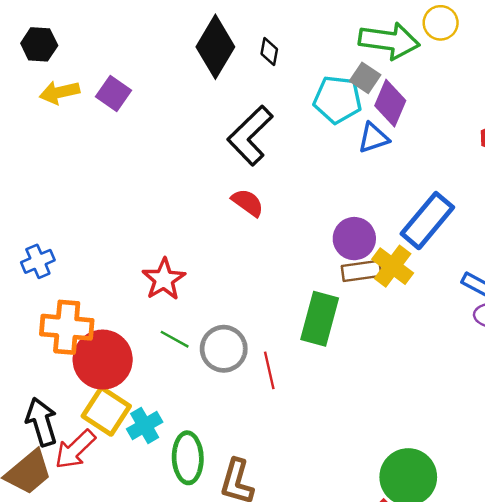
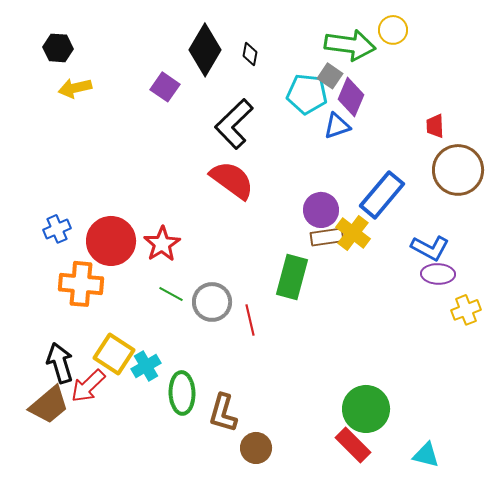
purple square: (113, 94) -> (165, 87), moved
red semicircle: (248, 203) -> (232, 180), size x1.6
red circle: (103, 360) -> (111, 241), moved

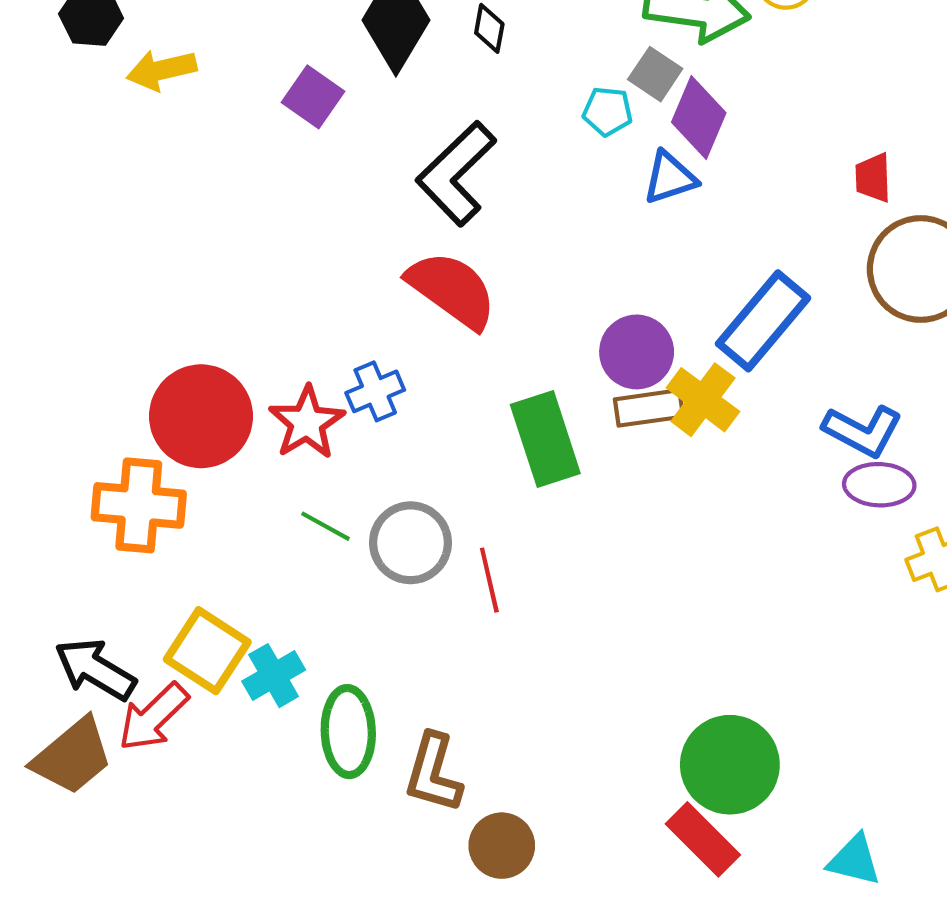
yellow arrow: (75, 88) -> (162, 70), moved
cyan pentagon: (307, 94) -> (608, 111), size x0.6
blue cross: (57, 229) -> (375, 391), moved
green rectangle: (292, 277) -> (545, 439), moved, turned -33
black arrow: (60, 363) -> (95, 669), turned -42

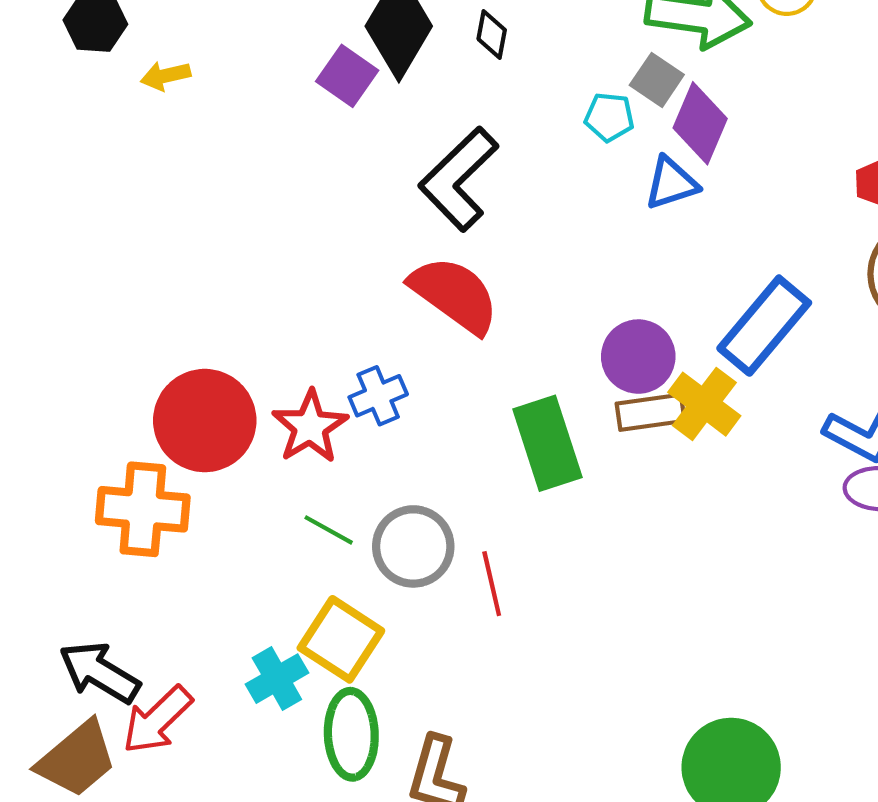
yellow arrow: (162, 70) -> (166, 76), size x0.7
purple square: (313, 97) -> (347, 76), moved
yellow square: (207, 651) -> (341, 639), moved

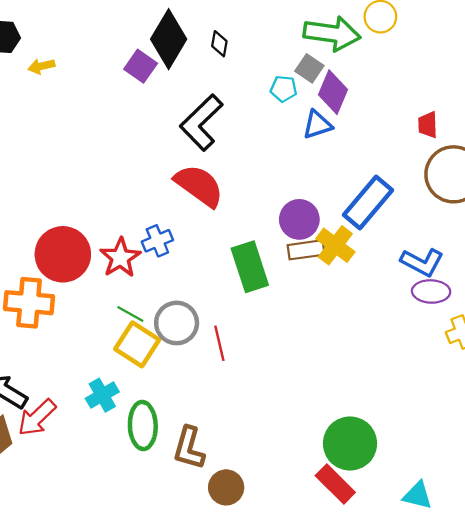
yellow square: (341, 639) -> (137, 344), moved

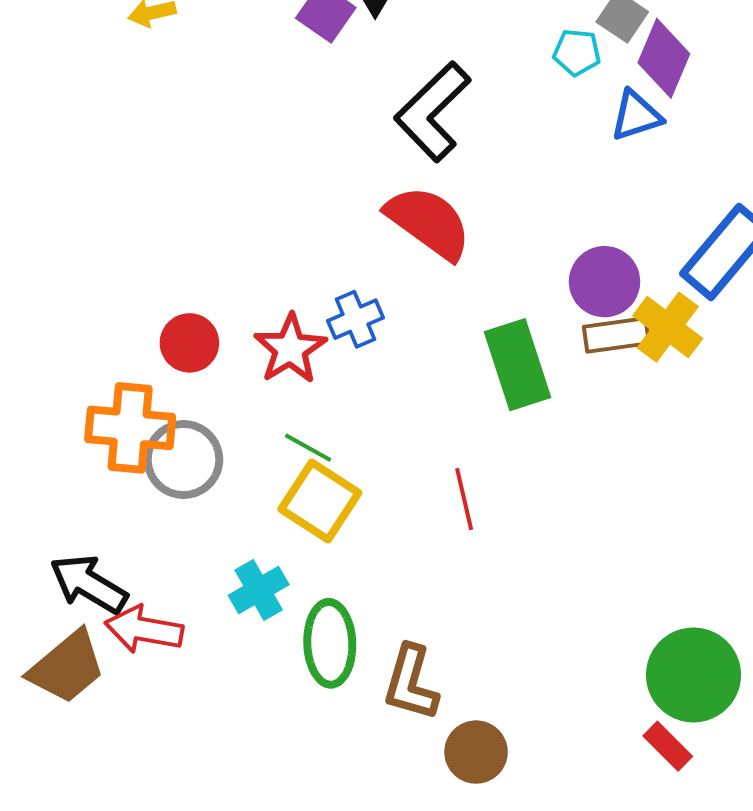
red circle: (63, 254) -> (189, 343), size x0.6
gray circle: (177, 323) -> (184, 460), moved
red arrow: (37, 418) -> (144, 629), turned 54
red rectangle: (335, 484) -> (668, 746), size x0.7

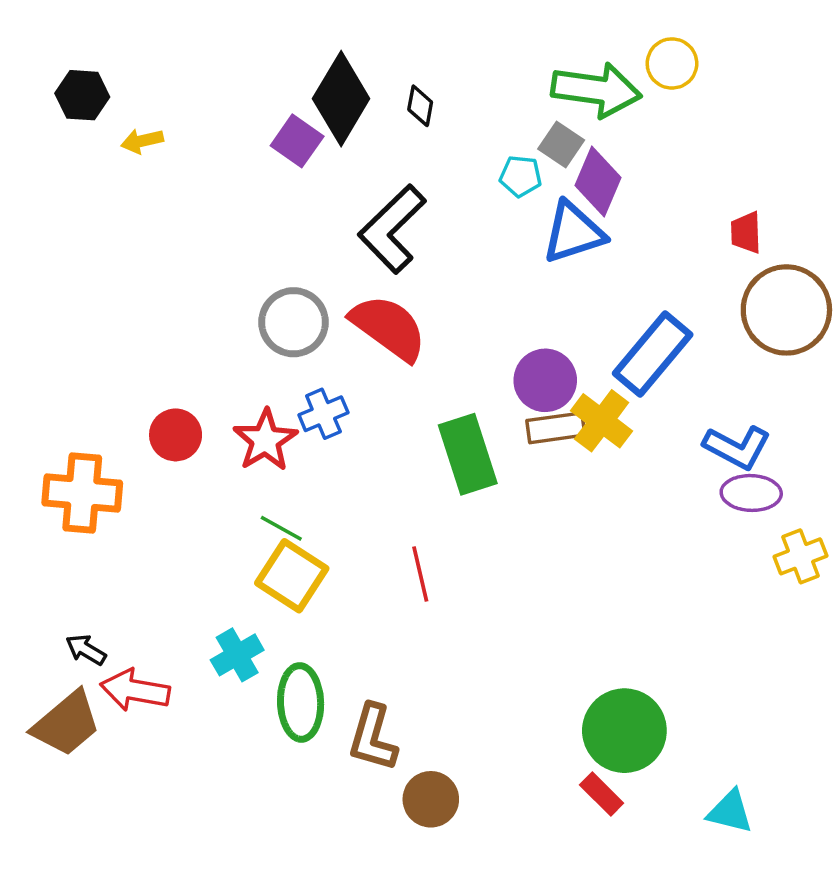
blue triangle: (636, 116) -> (573, 232), size x1.4
orange cross: (130, 428) -> (82, 493), moved
gray circle: (184, 460) -> (293, 322), moved
black arrow: (89, 584) -> (86, 650), size x0.6

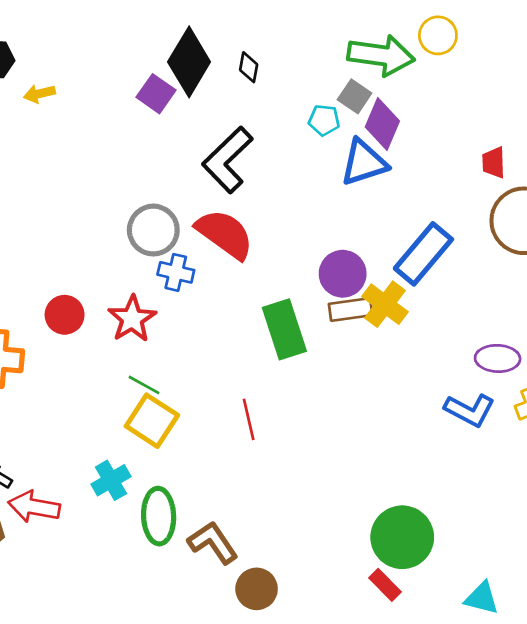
blue cross: (323, 414) -> (176, 272), moved, turned 36
blue L-shape: (737, 447) -> (470, 410), moved
brown L-shape: (373, 738) -> (213, 543), turned 130

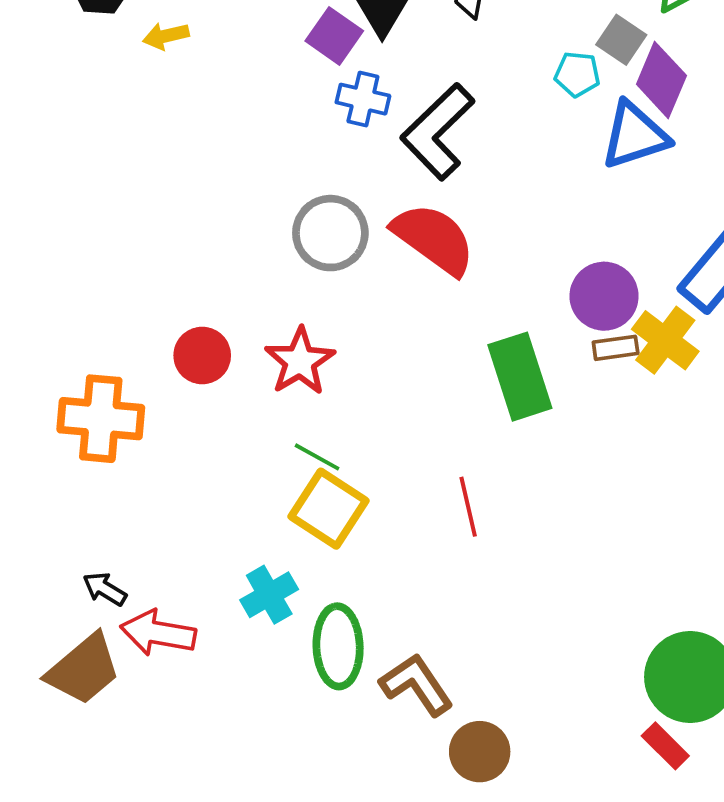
blue cross: (176, 272) -> (363, 99), moved
brown rectangle: (351, 309) -> (616, 348), size x0.7

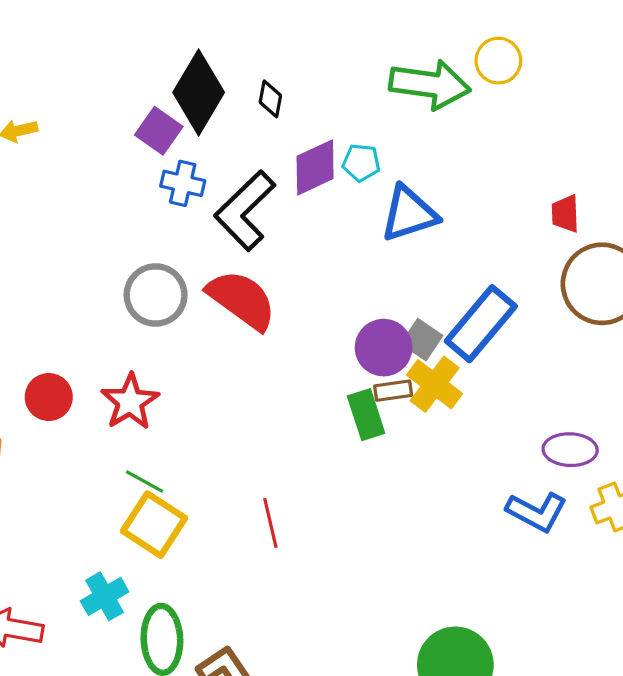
gray square: (621, 40) -> (422, 340), moved
purple diamond: (661, 80) -> (315, 167), moved, turned 42
green rectangle: (520, 377) -> (366, 415), moved, size x0.7

